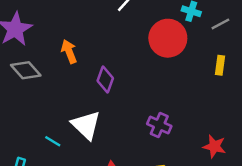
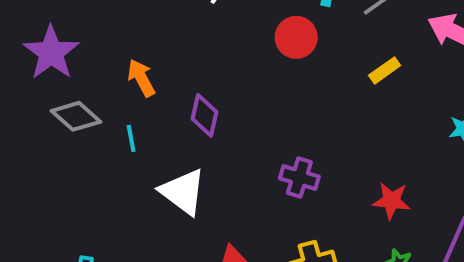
red circle: (168, 38) -> (296, 37), size x0.7
yellow rectangle: (220, 65) -> (385, 70), turned 54
cyan line: (53, 141) -> (131, 138), moved, turned 56

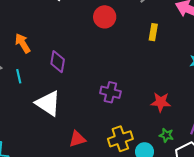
yellow rectangle: (385, 70) -> (153, 32), turned -42

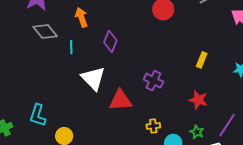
yellow rectangle: (153, 32) -> (202, 60), moved
red triangle: (77, 139) -> (120, 100), moved, size x1.4
yellow cross: (120, 139) -> (153, 126), size x0.6

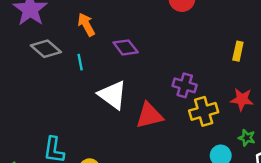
purple diamond: (110, 41) -> (126, 47), turned -50
yellow cross: (153, 126) -> (204, 111), moved, size x1.6

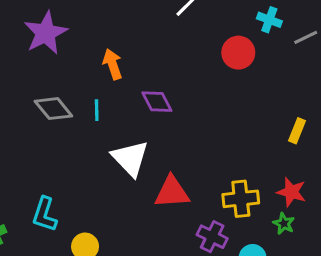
gray diamond: (46, 49) -> (53, 109), moved
purple cross: (185, 85) -> (212, 237), moved
green star: (247, 138) -> (284, 224), moved

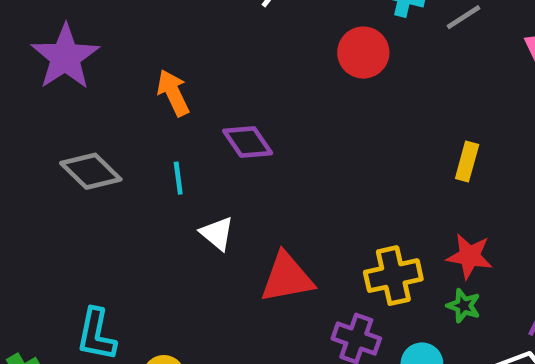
cyan line: (97, 110) -> (178, 178), moved
white triangle: (130, 158) -> (217, 233), size x0.6

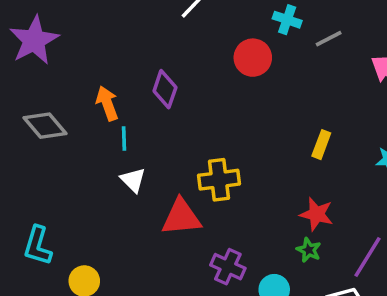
orange arrow: (173, 93) -> (107, 103), moved
purple diamond: (248, 142) -> (165, 89), moved, turned 48
cyan line: (178, 178) -> (124, 139), moved
yellow cross: (393, 276) -> (219, 180), moved

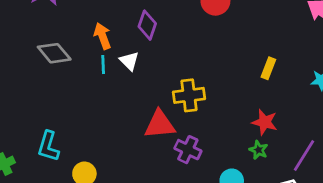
cyan line: (124, 139) -> (103, 65), moved
white triangle: (133, 180) -> (129, 61), moved
purple cross: (228, 267) -> (188, 150), moved

